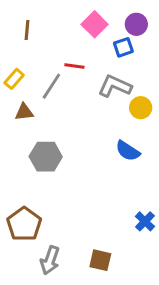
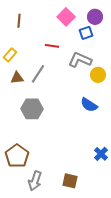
gray line: (51, 86) -> (38, 74), moved

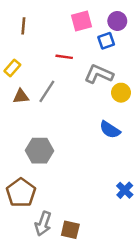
pink square: (66, 17) -> (81, 21), turned 30
gray hexagon: (32, 109) -> (39, 151), moved
brown square: (70, 181) -> (70, 230), moved

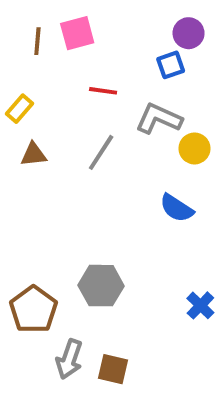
pink square: (81, 21) -> (77, 33), moved
gray line: (47, 91) -> (101, 152), moved
gray hexagon: (39, 151) -> (101, 286), moved

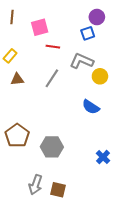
pink square: (77, 33) -> (40, 27), moved
brown line: (37, 41) -> (12, 17), moved
brown pentagon: (33, 309) -> (17, 136), moved

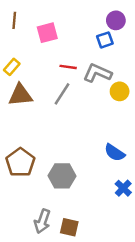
red line: (53, 47) -> (68, 67), moved
brown triangle: (17, 79) -> (20, 95), size x1.5
blue semicircle: (91, 107) -> (115, 153), moved

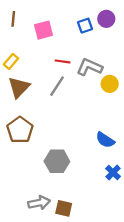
blue square: (105, 40) -> (85, 26), moved
brown triangle: (20, 95) -> (19, 87), turned -40
brown pentagon: (20, 162) -> (20, 130), moved
gray arrow: (42, 221) -> (39, 203), turned -120

